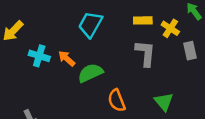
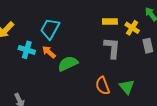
cyan trapezoid: (90, 24) -> (50, 29), moved
orange semicircle: (117, 100) -> (103, 86), moved

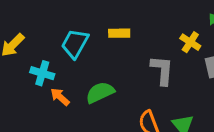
yellow rectangle: (110, 21) -> (119, 33), moved
orange arrow: (49, 52) -> (60, 97), moved

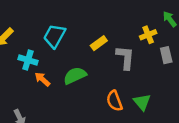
yellow rectangle: (119, 33) -> (99, 43), moved, turned -35
yellow cross: (190, 42) -> (148, 35), turned 35

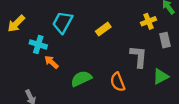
gray L-shape: (125, 58) -> (139, 57), moved
green semicircle: (75, 76) -> (81, 79), moved
green triangle: (142, 102) -> (161, 76), moved, turned 42

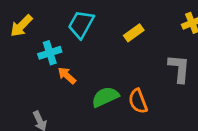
cyan cross: (38, 44) -> (50, 53), turned -35
orange semicircle: (118, 82) -> (138, 101), moved

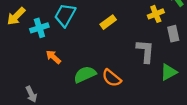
cyan cross: (50, 53) -> (39, 28), moved
orange semicircle: (138, 101) -> (112, 78), turned -30

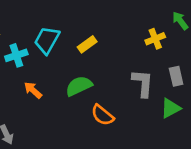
yellow rectangle: (108, 22) -> (87, 44), moved
gray rectangle: (173, 34) -> (176, 76), moved
green semicircle: (85, 74) -> (79, 86), moved

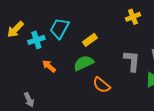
yellow cross: (155, 39) -> (133, 17), moved
yellow rectangle: (87, 44) -> (90, 40), moved

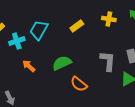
yellow cross: (133, 17) -> (109, 19), turned 32
yellow rectangle: (90, 40) -> (77, 26), moved

